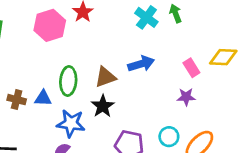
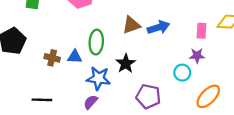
pink rectangle: (191, 68) -> (201, 31), turned 35
brown triangle: (105, 77) -> (131, 25), moved
cyan circle: (169, 137) -> (182, 73), moved

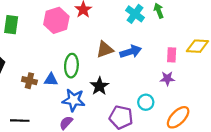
cyan circle: (182, 73) -> (146, 102), moved

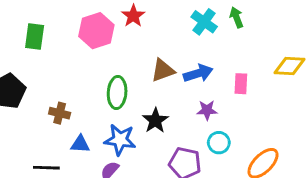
pink rectangle: (172, 55) -> (241, 84), moved
purple star: (167, 79) -> (207, 110), moved
blue triangle: (51, 80) -> (80, 144), moved

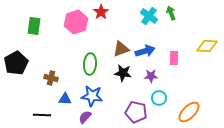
black star: (155, 121) -> (123, 73), moved, turned -30

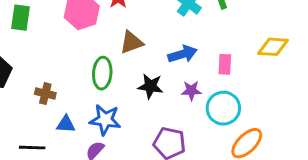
brown triangle: (121, 49) -> (131, 42), moved
cyan circle: (159, 98) -> (223, 108), moved, size x1.5

